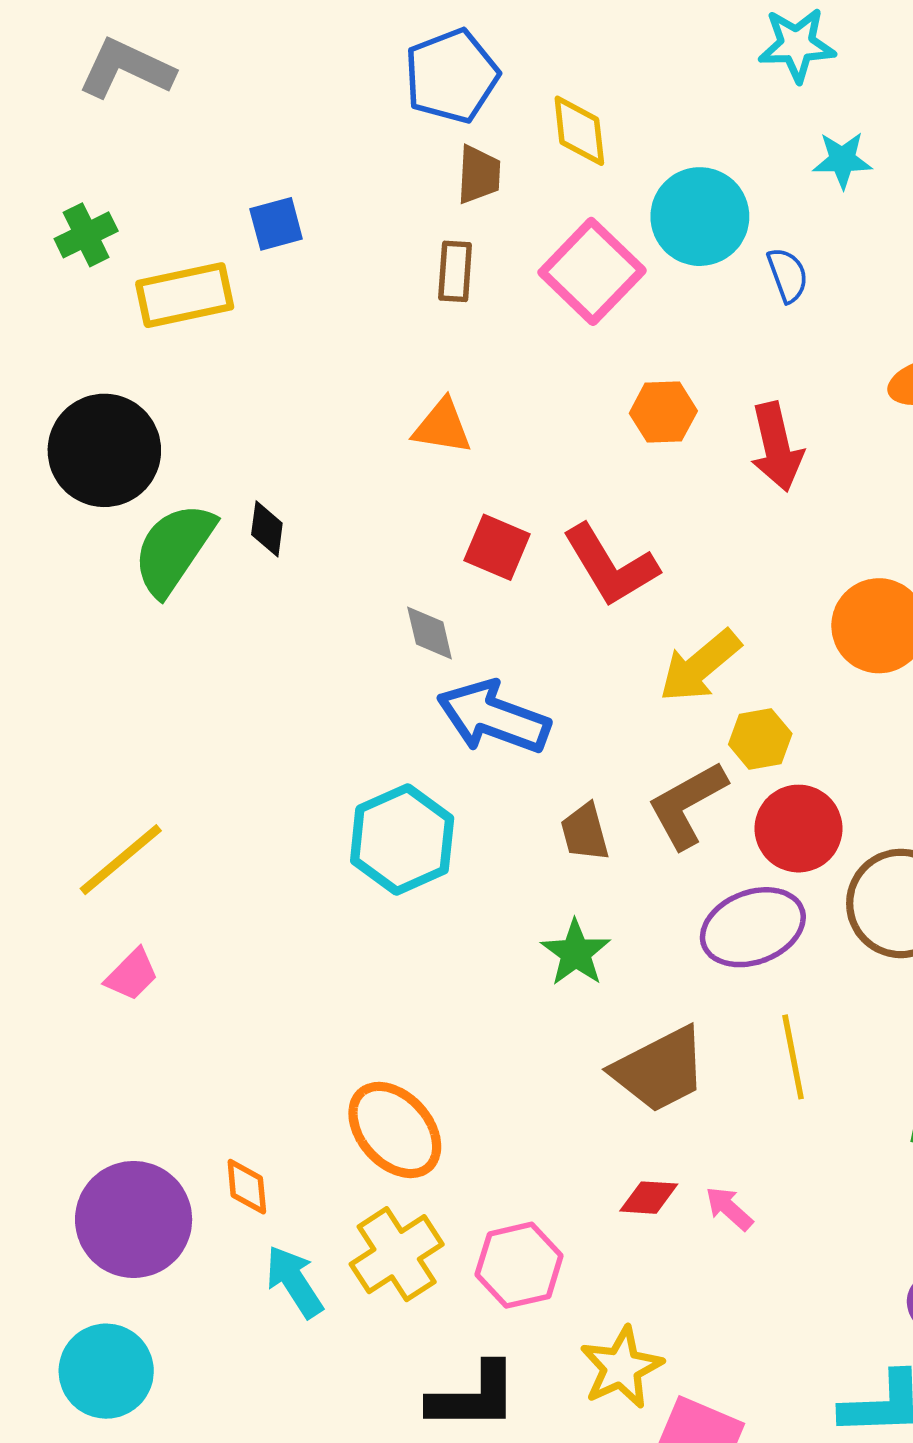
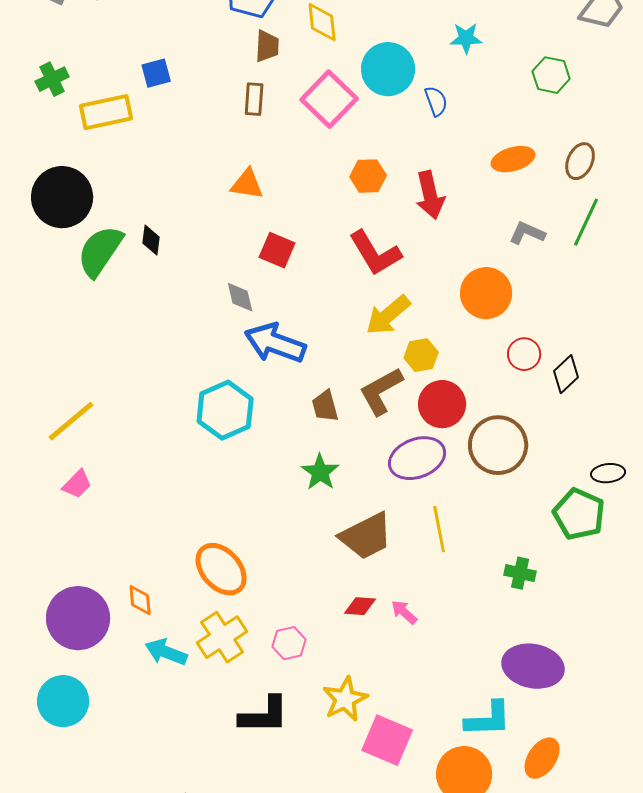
red L-shape: (610, 565) -> (375, 253), moved
pink hexagon: (519, 1265) -> (289, 643), size x0.7
cyan arrow: (294, 1282) -> (166, 652), turned -36

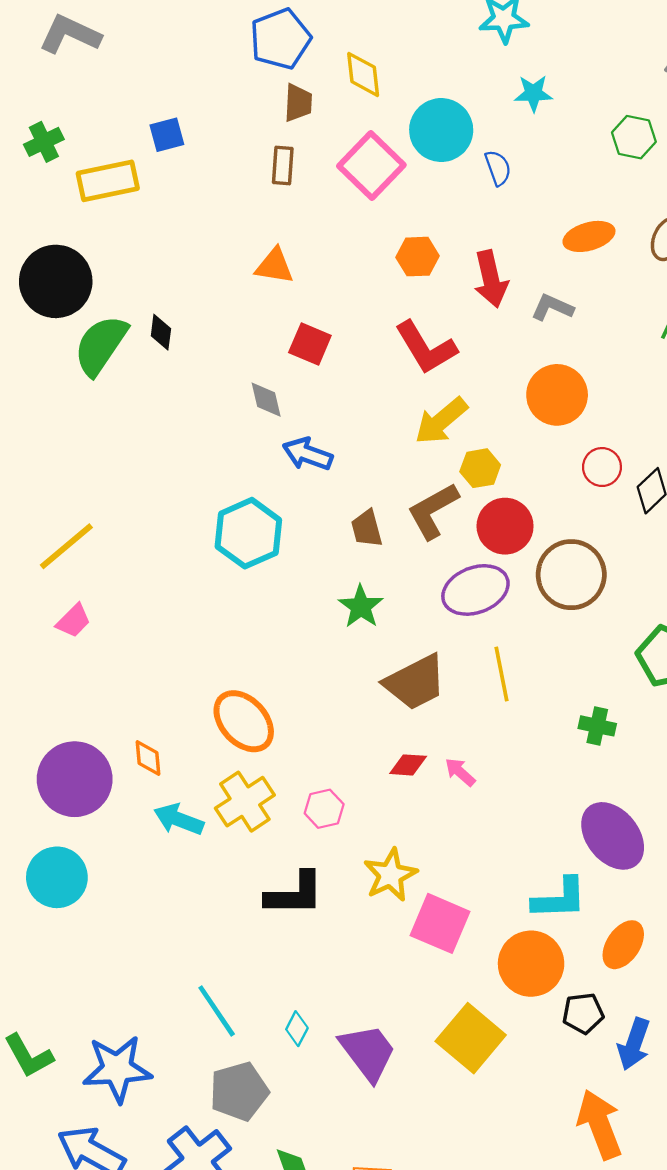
gray L-shape: (527, 233) -> (552, 307), moved
blue arrow: (275, 343) -> (308, 454), size x0.7
purple ellipse: (533, 666) -> (613, 836), turned 40

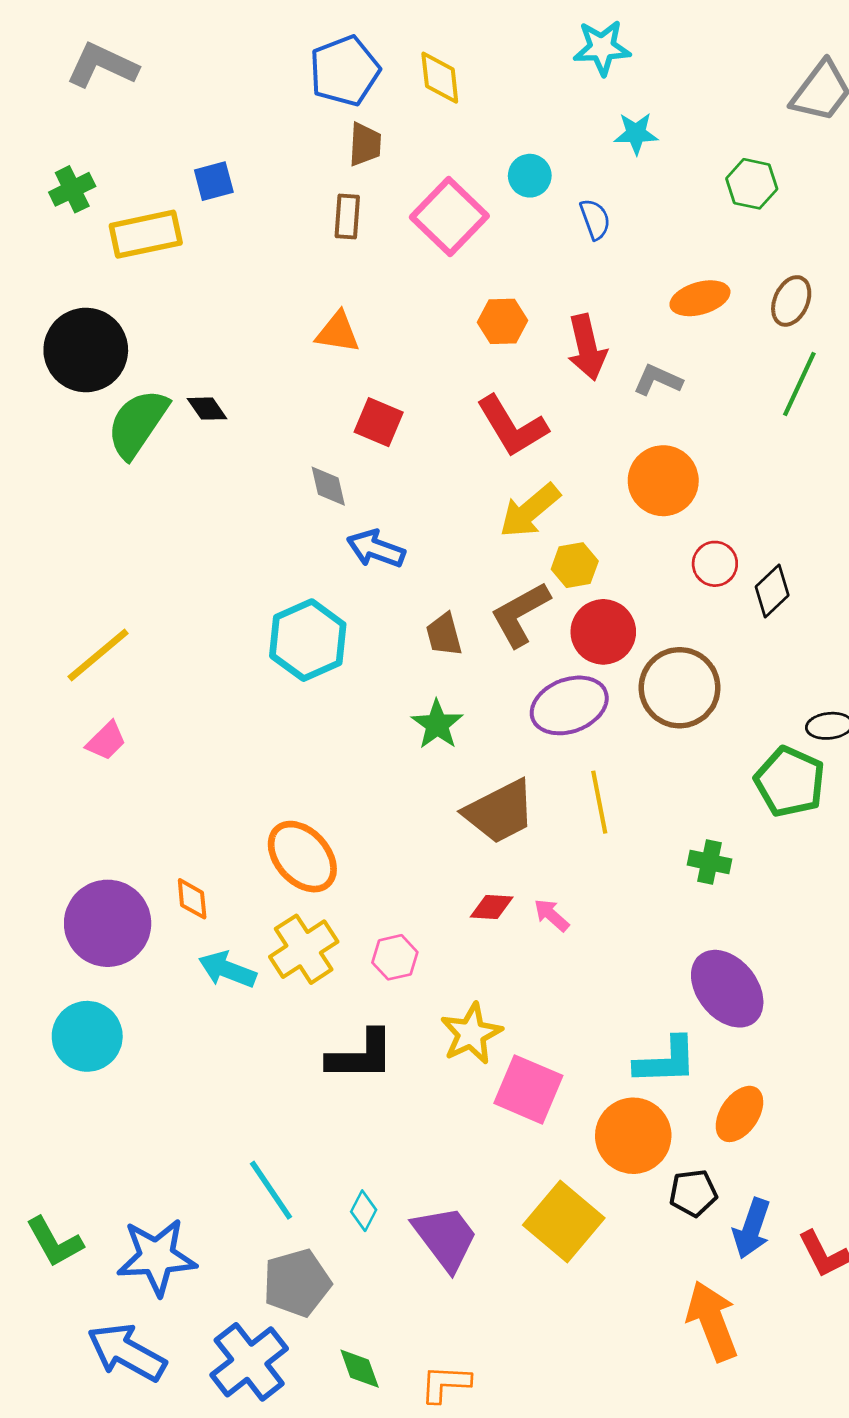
yellow diamond: (363, 74) -> (440, 78), moved
cyan circle: (441, 130) -> (530, 176), size x0.6
black diamond: (161, 332) -> (207, 409), turned -42

